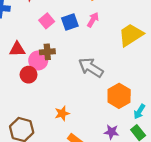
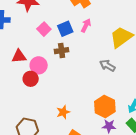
brown cross: (47, 52) -> (62, 51), moved
gray arrow: (91, 68) -> (107, 66), moved, size x0.7
orange hexagon: (119, 96) -> (105, 106), moved

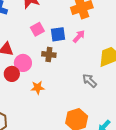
orange star: (63, 112) -> (38, 88), moved

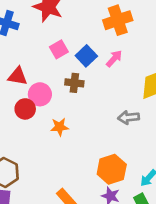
blue square: (58, 34) -> (86, 56), turned -35
gray arrow: (90, 81) -> (129, 117), turned -49

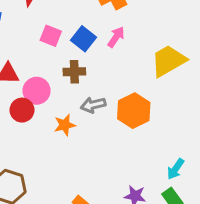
pink square: (59, 49) -> (51, 36), turned -30
gray arrow: (129, 117) -> (93, 105), moved
orange hexagon: (112, 169) -> (134, 111), moved

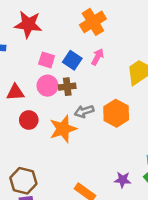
pink circle: (37, 91) -> (47, 86), moved
orange star: (65, 125) -> (63, 129), size x1.6

